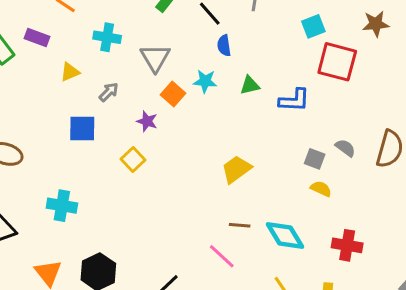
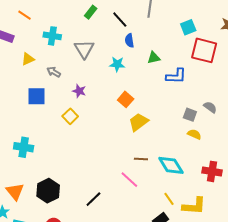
green triangle: (250, 85) -> (154, 58), moved
gray arrow: (109, 92) -> (54, 72), turned -104
orange square: (173, 94) -> (126, 99), moved

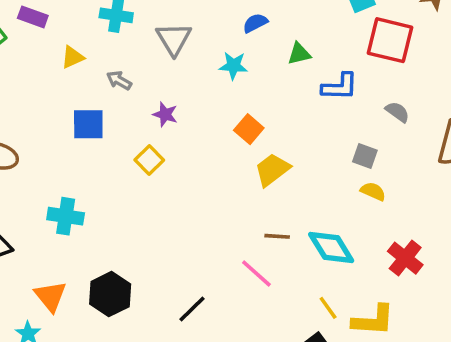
blue semicircle: (129, 41) -> (255, 23), turned 72
gray semicircle: (210, 107) -> (397, 112), moved
red cross: (212, 171) -> (405, 258), turned 30

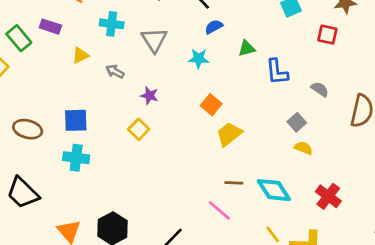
red square: (390, 40) -> (327, 35), moved, size x0.6
blue L-shape: (340, 87) -> (277, 72), turned 84
blue square: (88, 124) -> (76, 120), moved
gray square: (365, 156) -> (297, 122), turned 30
cyan cross: (66, 216) -> (76, 158), moved

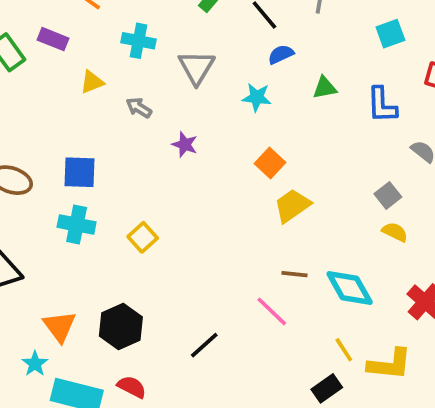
blue L-shape: (277, 72) -> (382, 105), moved
yellow square: (139, 129) -> (143, 237), moved

